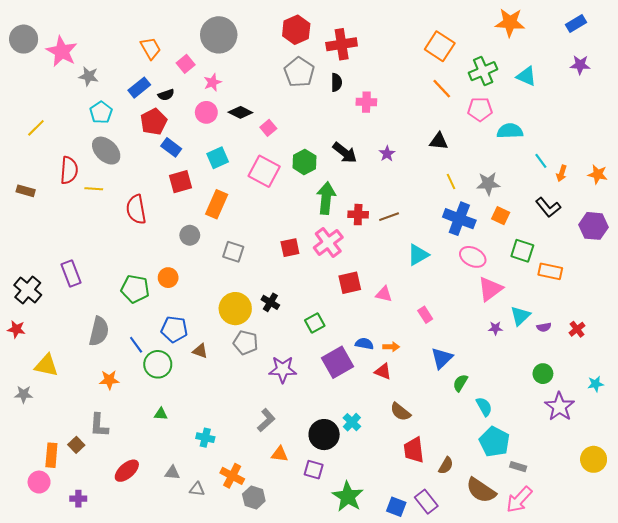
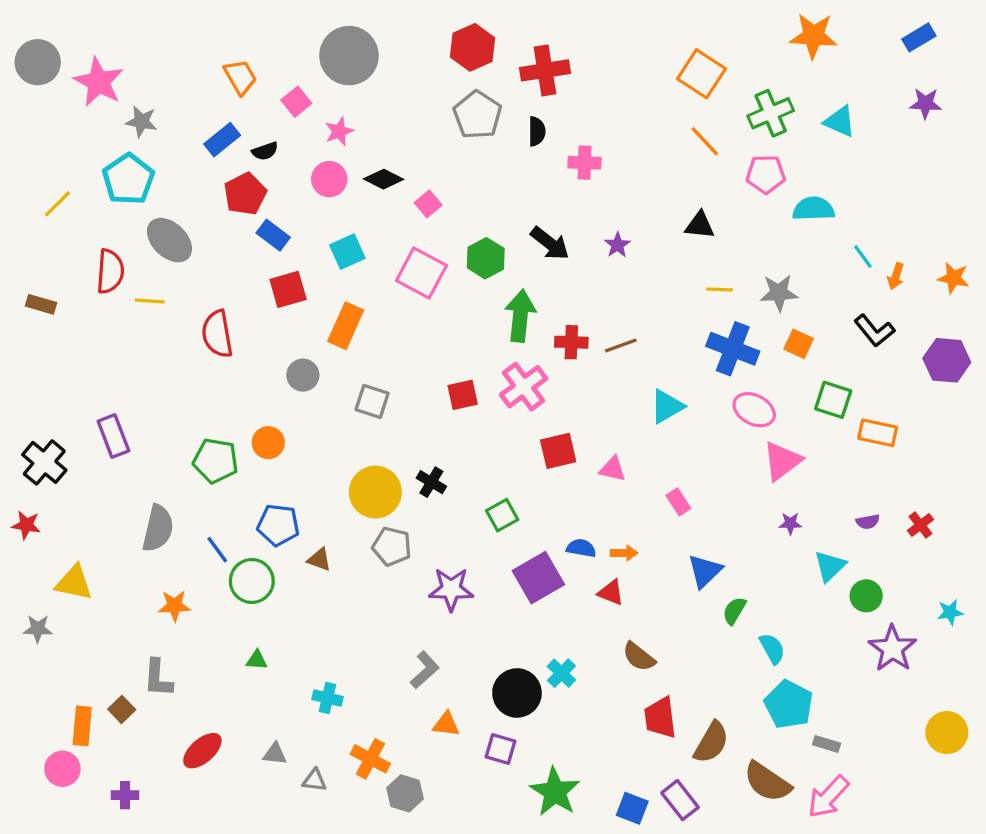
cyan pentagon: (101, 112) -> (128, 179), moved, size x1.4
yellow line: (451, 182) -> (720, 289), turned -63
cyan triangle: (520, 316) -> (830, 566), moved
brown semicircle: (446, 466) -> (711, 742), size x1.5

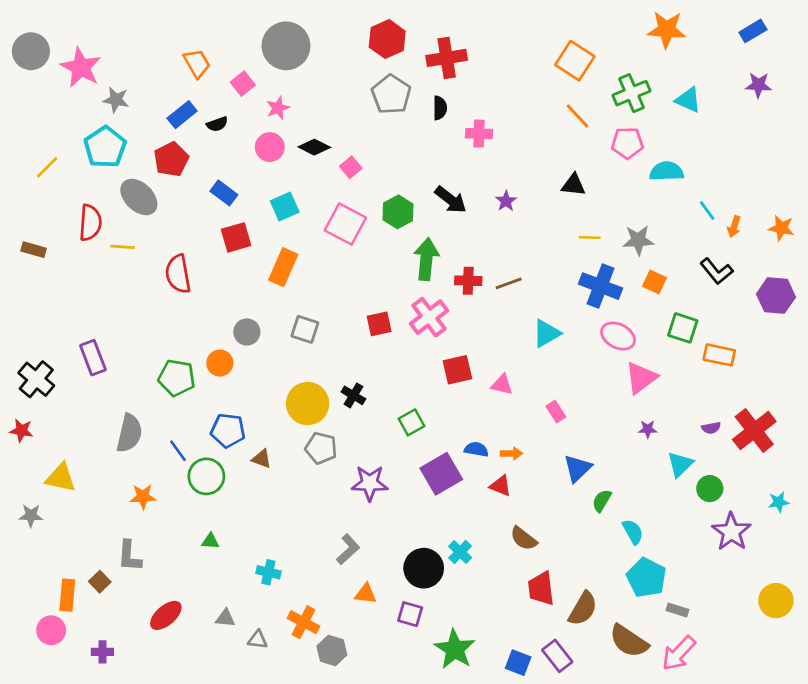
red pentagon: (245, 194) -> (171, 159), moved
gray circle: (303, 375) -> (247, 332), moved
red cross: (920, 525) -> (754, 430), size x2.0

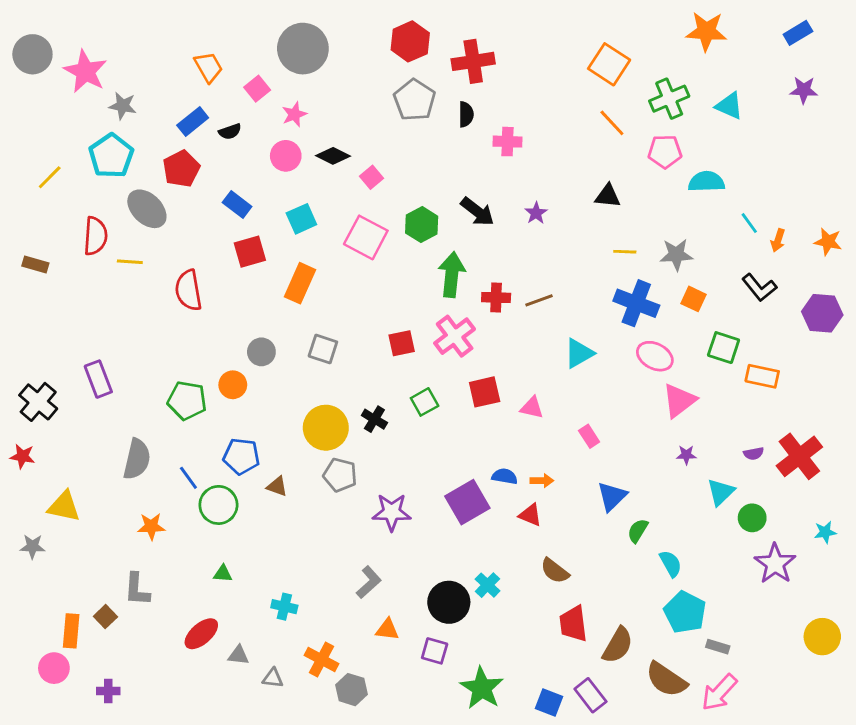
green square: (412, 422) -> (425, 402), moved
red ellipse: (166, 615) -> (201, 634), moved

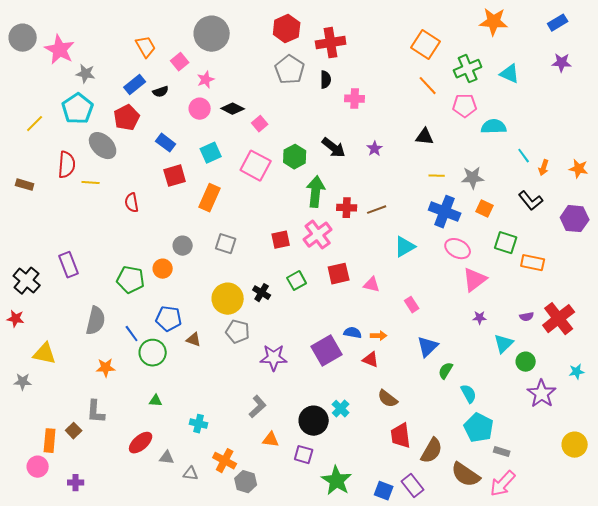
red semicircle: (188, 290) -> (132, 203), size x0.7

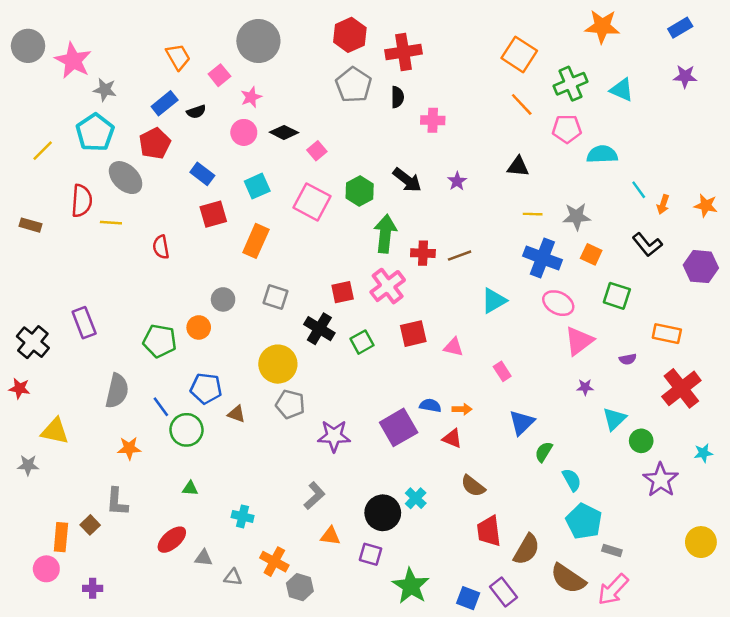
orange rectangle: (533, 263) -> (667, 334), moved
black cross: (262, 293) -> (319, 329), moved, size x1.4
purple semicircle: (527, 317) -> (628, 359), moved

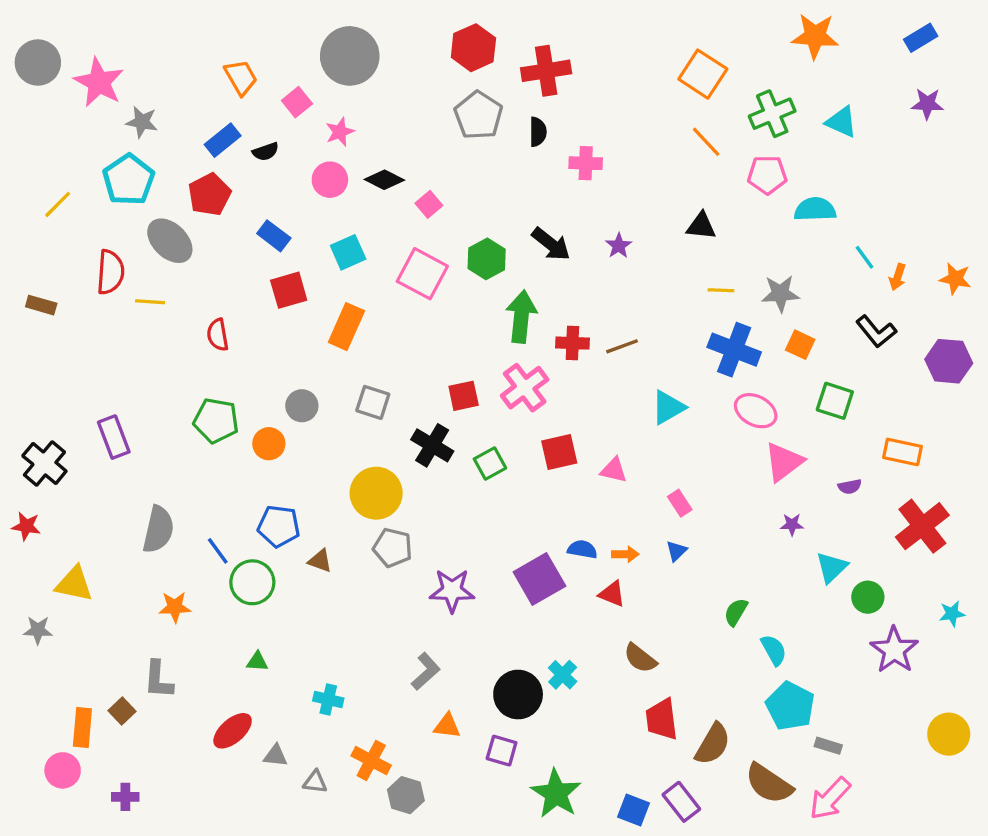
green pentagon: (160, 341) -> (216, 421), moved
blue triangle: (522, 423) -> (676, 551), moved, size x0.6

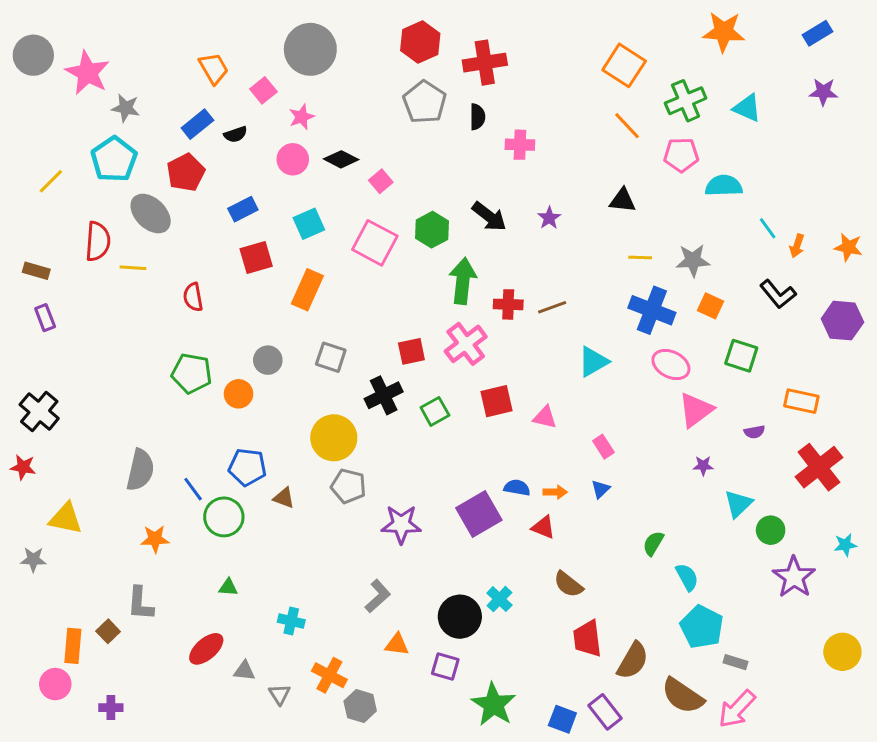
blue rectangle: (274, 236) -> (243, 209), turned -64
purple rectangle: (114, 437) -> (45, 318), moved, size x0.7
black cross: (432, 445) -> (384, 395), turned 33
gray triangle: (315, 782) -> (280, 694), turned 50

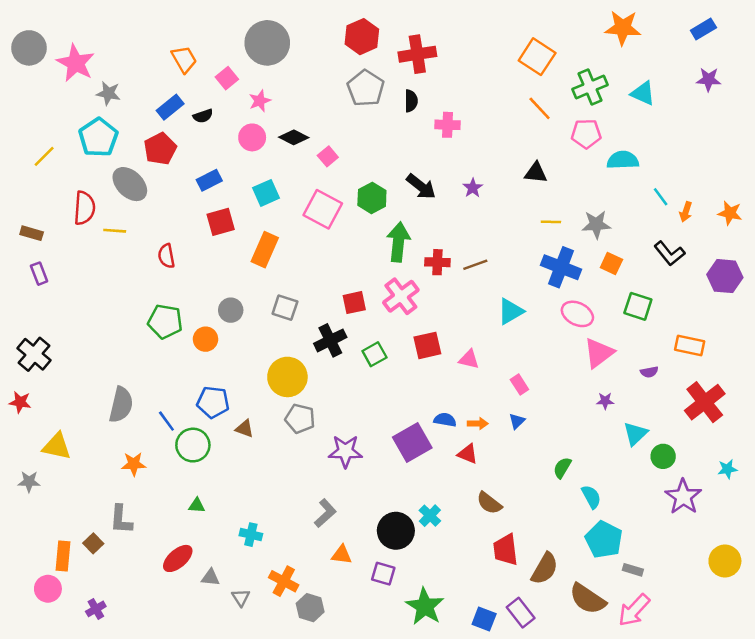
purple cross: (111, 708) -> (96, 609), turned -30

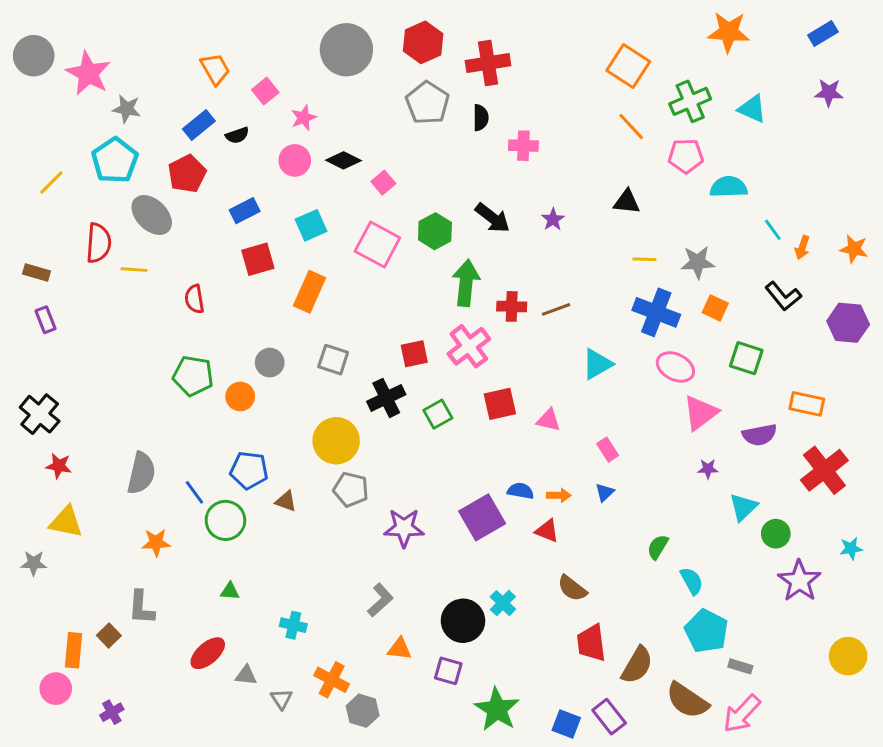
gray circle: (267, 43) -> (346, 50), moved
purple semicircle: (649, 372) -> (760, 435), size x1.6
red star: (20, 402) -> (59, 466), moved

